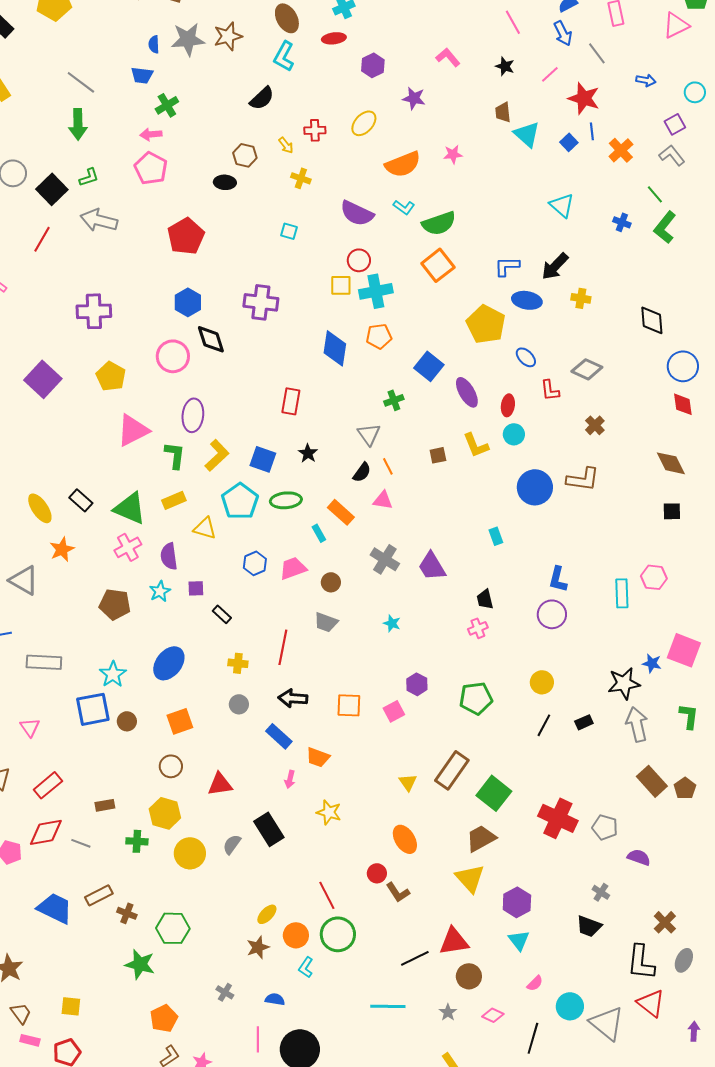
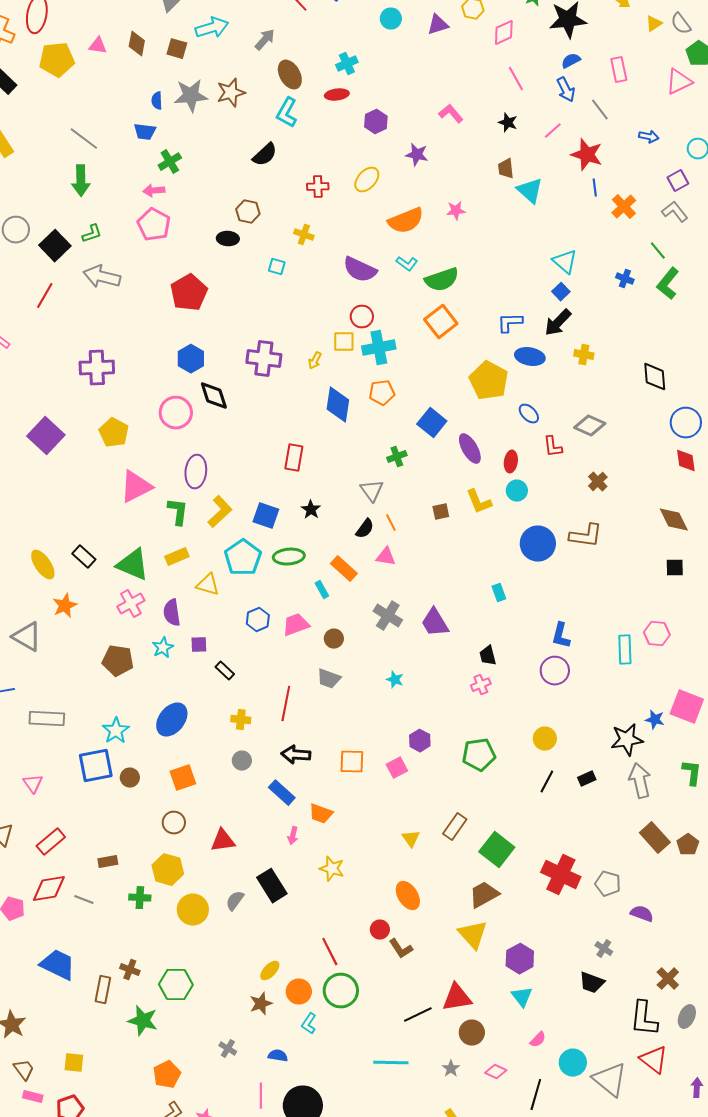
blue square: (569, 142) -> (561, 292), moved
yellow arrow: (286, 145) -> (315, 361), moved, turned 66
cyan square: (289, 231) -> (277, 267), moved
brown rectangle: (452, 770) -> (455, 827), size x0.7
brown rectangle: (99, 895) -> (103, 990), moved, turned -52

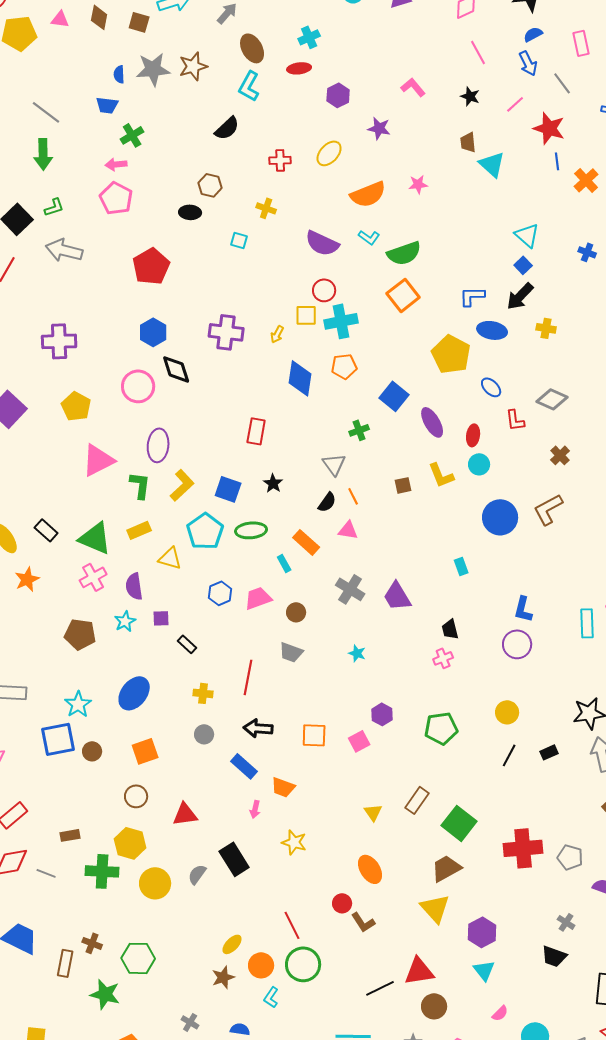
brown L-shape: (586, 536) -> (548, 509), turned 144
red cross: (561, 875) -> (523, 848), turned -30
green cross: (140, 898) -> (102, 871), size x1.5

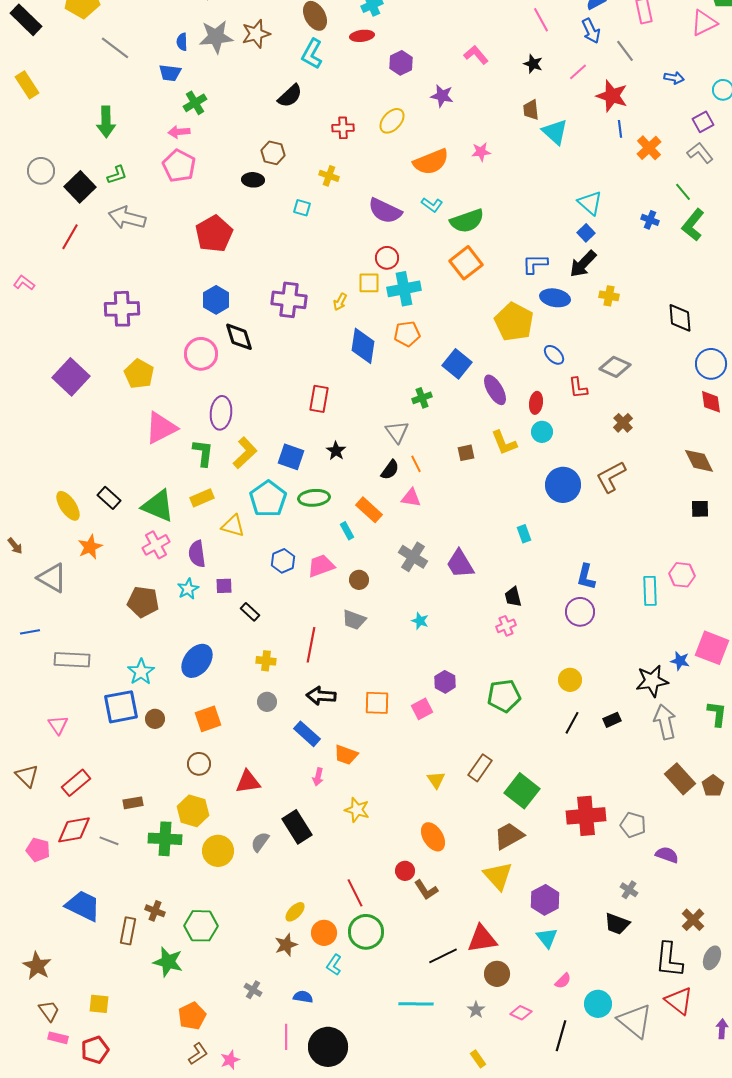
gray line: (46, 112) -> (115, 48), moved

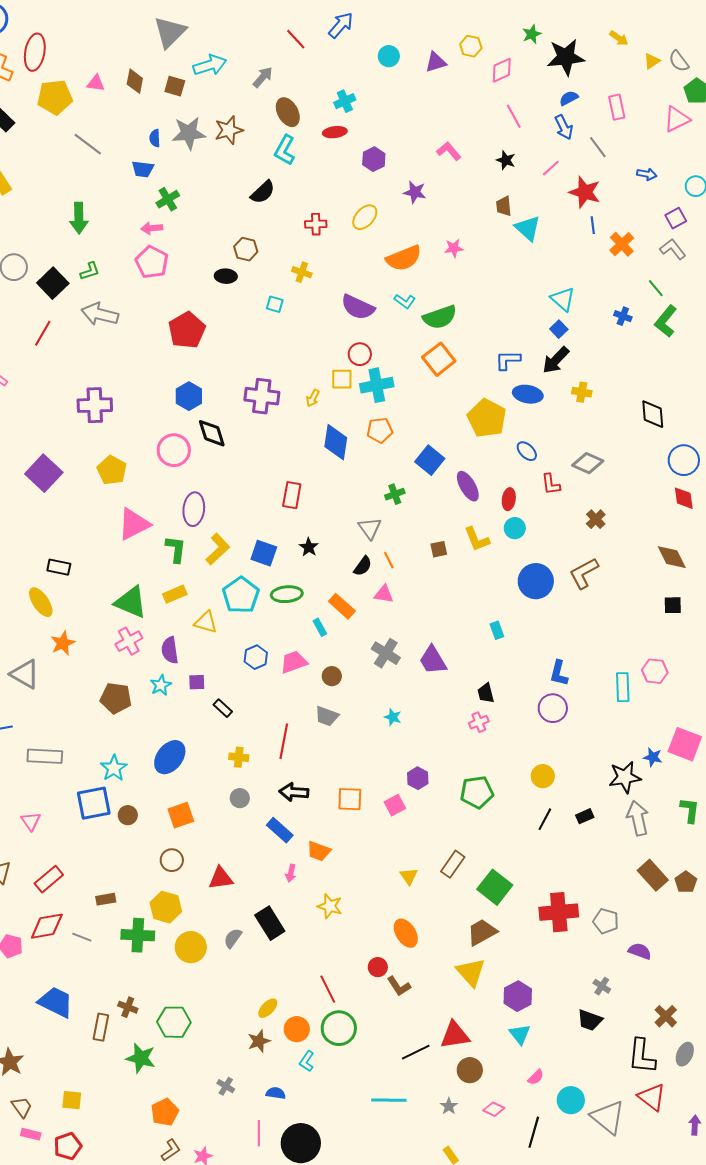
black rectangle: (109, 498) -> (59, 567), moved, turned -30

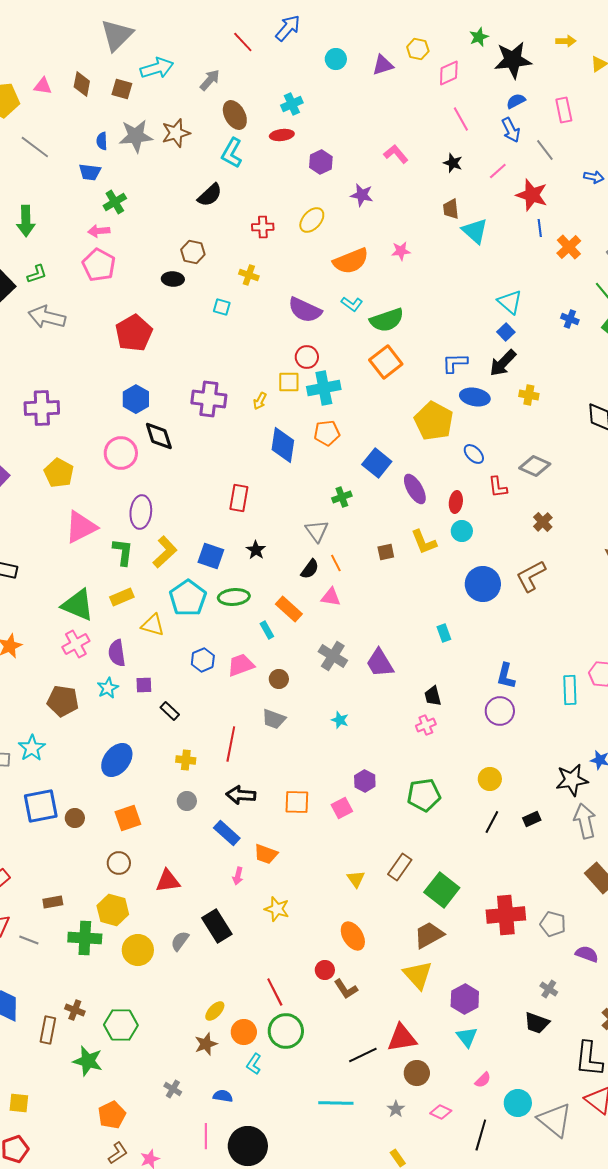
yellow arrow: (619, 38) -> (566, 41), turned -36
cyan star: (114, 768) -> (32, 748), moved

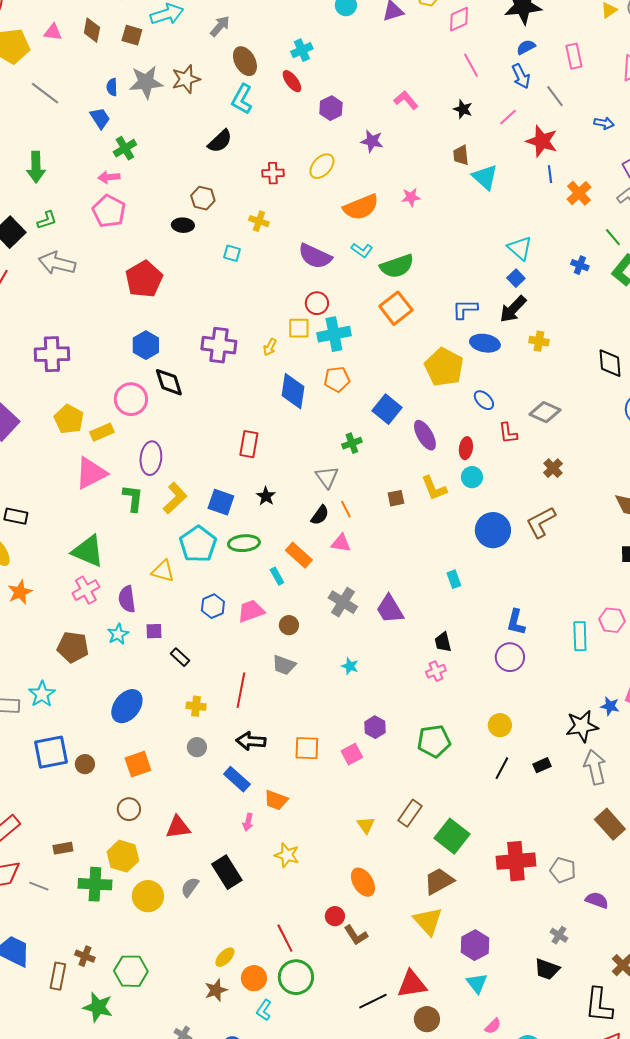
red ellipse: (282, 135) -> (292, 81), turned 60
blue trapezoid: (90, 172) -> (100, 118), turned -130
yellow rectangle: (122, 597) -> (102, 432), moved

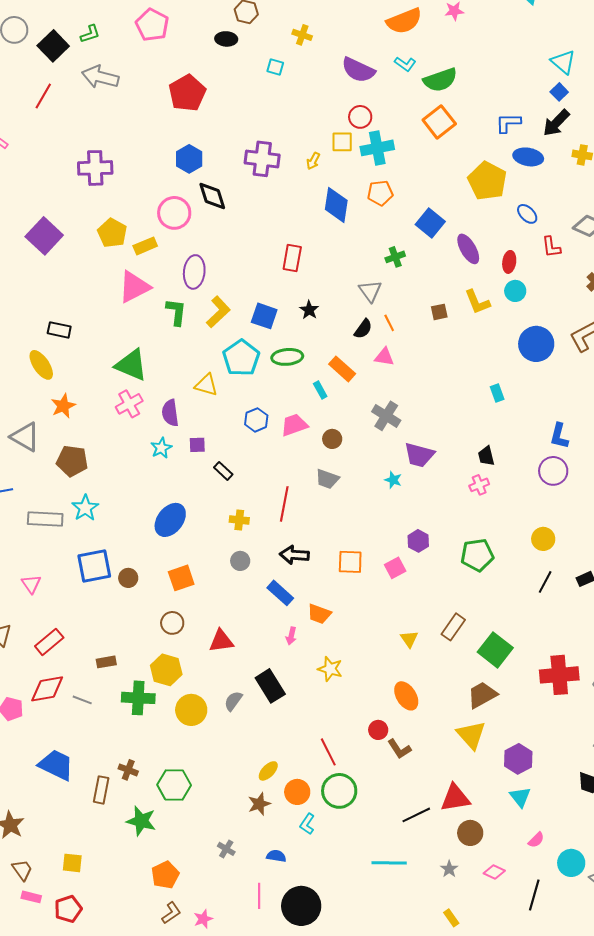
purple trapezoid: (390, 609) -> (419, 455), moved, turned -44
brown pentagon: (73, 647) -> (72, 461), moved

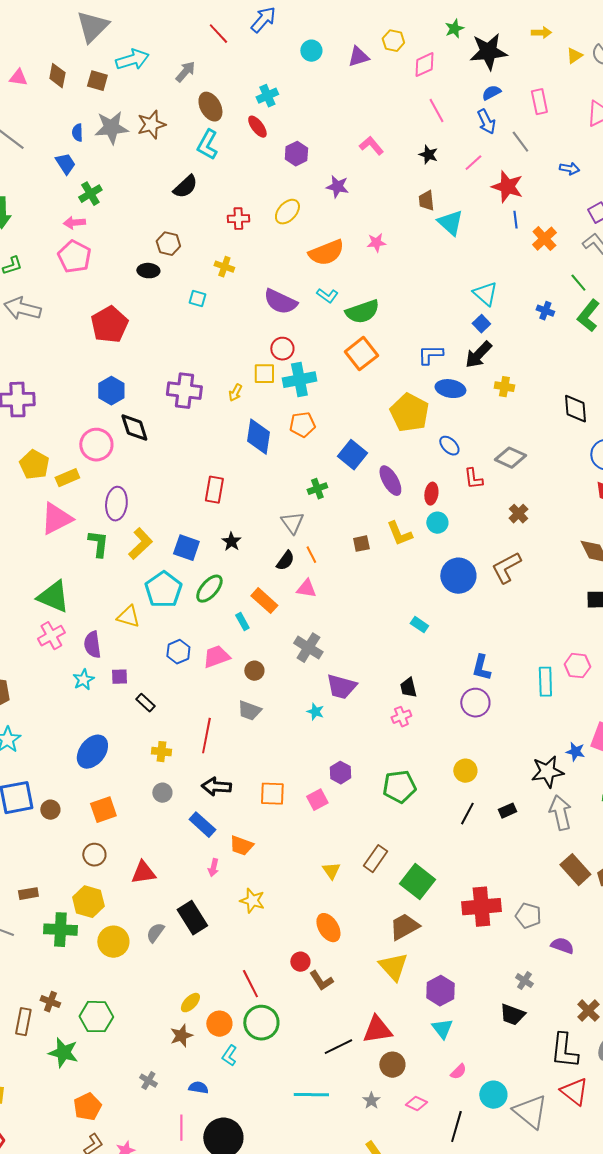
green ellipse: (287, 357) -> (209, 589), turned -44
cyan rectangle: (497, 393) -> (419, 625), turned -36

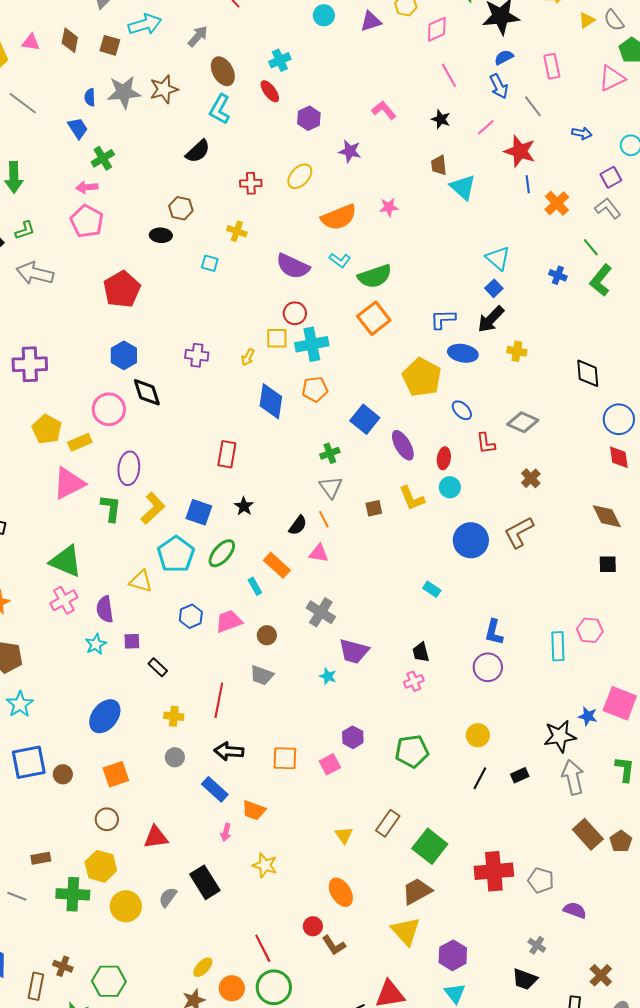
purple cross: (184, 391) -> (197, 355), size x0.7
gray triangle: (292, 523) -> (331, 487), moved

